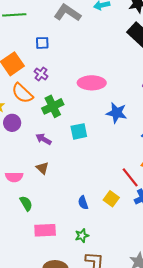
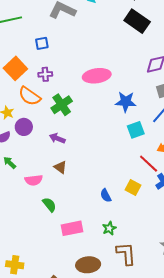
purple cross: (41, 74) -> (45, 74), turned -32
cyan square: (79, 131) -> (136, 130), moved

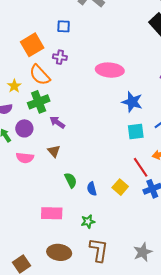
green cross: (62, 105) -> (39, 102), moved
purple circle: (24, 127) -> (24, 128), moved
green semicircle: (49, 205) -> (71, 180), moved

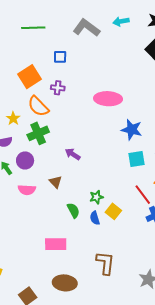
purple arrow: (57, 122) -> (73, 154), moved
yellow square: (120, 187) -> (113, 211), moved
green star: (88, 222) -> (96, 197), moved
brown L-shape: (99, 250) -> (105, 263), moved

